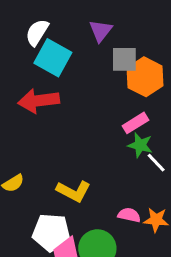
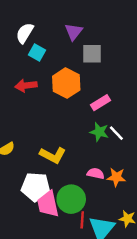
cyan square: (53, 58) -> (37, 53), size x0.6
orange hexagon: (145, 77) -> (66, 83), moved
red arrow: (39, 101) -> (26, 86), size x0.7
green star: (140, 145) -> (99, 132), moved

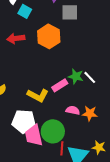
pink rectangle: (100, 103) -> (60, 85), moved

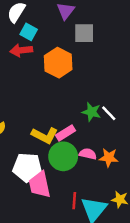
red arrow: (16, 38) -> (21, 50), moved
pink rectangle: (60, 85) -> (66, 133), moved
green circle: (53, 131) -> (63, 156), moved

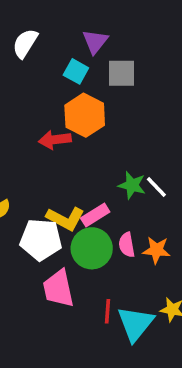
cyan square: (29, 32) -> (76, 71), moved
red arrow: (21, 50) -> (55, 140), moved
pink semicircle: (88, 154) -> (127, 245), turned -112
white pentagon: (27, 167) -> (41, 240), moved

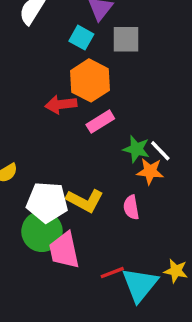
pink rectangle: (95, 215) -> (100, 122), moved
yellow L-shape: (65, 219) -> (85, 201), moved
green circle: (92, 248) -> (42, 231), moved
orange star: (156, 250) -> (150, 171), moved
red line: (107, 311) -> (112, 273), turned 65

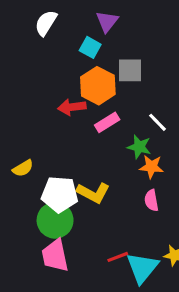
gray square: (126, 39) -> (130, 70), moved
white line: (160, 151) -> (158, 122), moved
pink semicircle: (131, 207) -> (151, 200), moved
pink trapezoid: (64, 250) -> (55, 255), moved

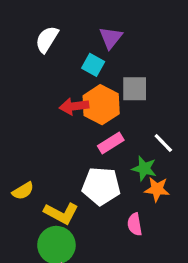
red arrow: (72, 107) -> (74, 106), moved
yellow L-shape: (93, 193) -> (61, 213), moved
white pentagon: (60, 194) -> (101, 186), moved
pink semicircle: (151, 200) -> (135, 224), moved

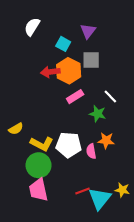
purple triangle: (111, 38) -> (88, 31), moved
white pentagon: (101, 186) -> (69, 145), moved
orange star: (157, 189) -> (106, 141), moved

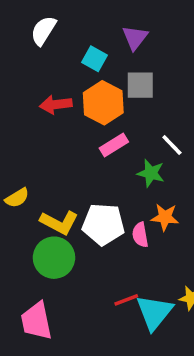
red arrow: (50, 72) -> (56, 105), moved
pink trapezoid: (39, 190) -> (36, 321), moved

